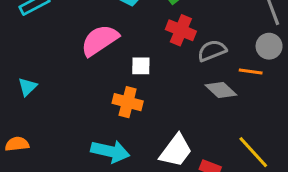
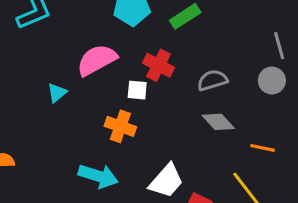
red cross: (181, 30) -> (158, 65), moved
orange line: (251, 72) -> (263, 148), moved
cyan triangle: (27, 87) -> (57, 93), moved

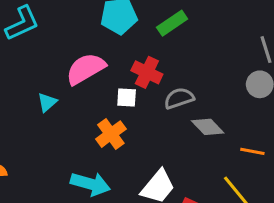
gray semicircle: (212, 80) -> (179, 98), moved
orange cross: (120, 126) -> (111, 134), turned 36

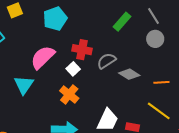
green rectangle: (172, 23) -> (122, 22), moved
white square: (127, 97) -> (73, 69), turned -32
cyan triangle: (47, 102) -> (24, 85), size x1.5

